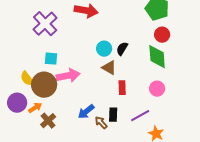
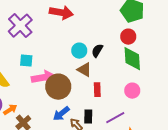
red circle: (162, 35) -> (128, 37), moved
brown circle: (44, 85) -> (58, 87), moved

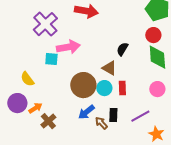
cyan circle: (79, 51) -> (104, 88), moved
pink arrow: (43, 78) -> (68, 47), moved

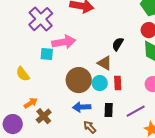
purple circle: (17, 103) -> (13, 124), moved
blue arrow: (86, 112) -> (82, 107), turned 36
brown arrow: (101, 123) -> (90, 127), moved

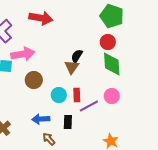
brown triangle: (105, 63) -> (72, 67), moved, turned 35
brown circle: (79, 80) -> (34, 80), moved, size x0.7
purple line: (136, 111) -> (89, 106), moved

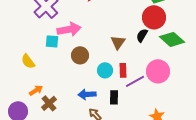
red circle: (108, 42) -> (154, 17), size x1.5
black semicircle: (77, 56) -> (142, 35), moved
green diamond: (112, 64) -> (172, 39), moved, turned -45
pink circle: (112, 96) -> (158, 71), size x1.5

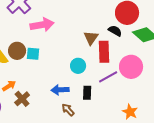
black semicircle: (142, 35) -> (115, 31), turned 88
cyan square: (52, 41) -> (33, 54), moved
brown circle: (80, 55) -> (17, 51), moved
red rectangle: (123, 70) -> (104, 52), moved, size x1.5

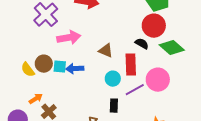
brown triangle: (91, 38) -> (106, 51), moved, turned -42
cyan circle: (78, 66) -> (113, 79), moved
blue arrow: (60, 90) -> (75, 69), moved

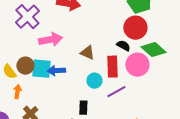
cyan square: (60, 67) -> (41, 69), size x1.5
pink circle: (158, 80) -> (137, 65), moved
orange arrow: (36, 99) -> (17, 92), moved, turned -48
black rectangle: (114, 106) -> (83, 108), moved

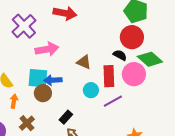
brown circle: (25, 66) -> (43, 93), moved
black rectangle: (83, 108) -> (66, 117), moved, turned 40

